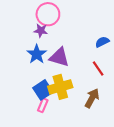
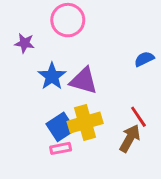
purple star: (41, 31) -> (25, 43), moved
red line: (98, 68) -> (138, 117), moved
pink rectangle: (43, 105) -> (61, 148), turned 56

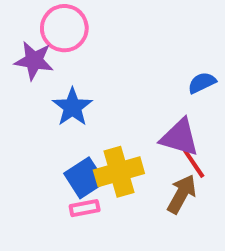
pink circle: (68, 20) -> (64, 28), moved
purple star: (25, 43) -> (34, 61), size x1.4
purple triangle: (84, 81) -> (180, 137), moved

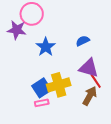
blue semicircle: (202, 83) -> (83, 41), moved
blue star: (72, 107) -> (46, 47), moved

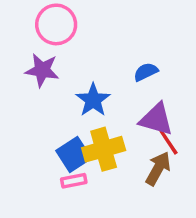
purple star: (17, 30) -> (42, 70), moved
blue star: (46, 47) -> (93, 100), moved

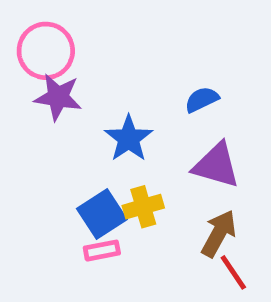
pink circle: (56, 24) -> (46, 51), moved
red line: (169, 142) -> (233, 272), moved
yellow cross: (104, 149) -> (143, 207), size x0.7

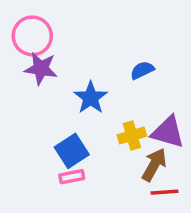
purple triangle: (216, 165) -> (168, 132), moved
yellow cross: (143, 207) -> (132, 135), moved
red line: (233, 272) -> (164, 192), turned -60

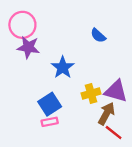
blue semicircle: (142, 70) -> (98, 35), moved, turned -112
red line: (164, 192) -> (114, 132), turned 42

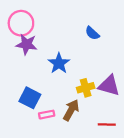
blue square: (50, 104) -> (30, 98), moved, turned -30
brown arrow: (106, 114) -> (71, 110), moved
red line: (114, 132) -> (107, 125), turned -36

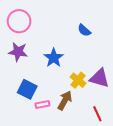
purple star: (27, 44) -> (18, 52), moved
yellow cross: (86, 88) -> (78, 80), turned -35
red line: (107, 125) -> (97, 114), turned 63

